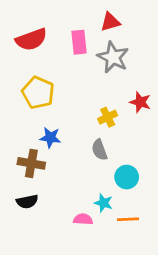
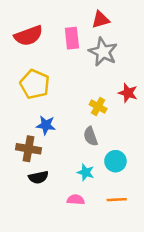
yellow cross: (108, 117) -> (98, 107), turned -35
black semicircle: (27, 202) -> (38, 177), moved
cyan star: (103, 203) -> (86, 172), moved

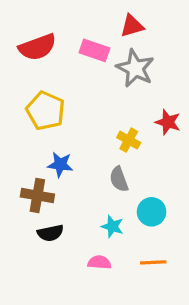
pink rectangle: (72, 38) -> (94, 50), turned -65

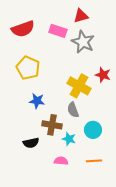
yellow cross: (129, 140) -> (79, 86), size x1.6
brown cross: (37, 195) -> (52, 125), moved

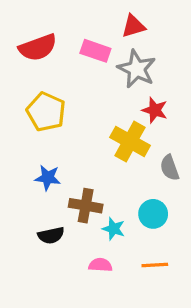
red star: (103, 75) -> (155, 110), moved
blue star: (37, 101) -> (48, 178), moved
gray semicircle: (73, 110) -> (170, 168), moved

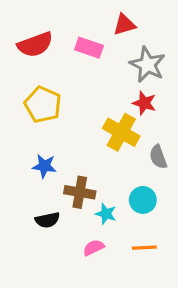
gray star: (137, 69) -> (147, 65), moved
pink semicircle: (100, 265) -> (94, 248), turned -30

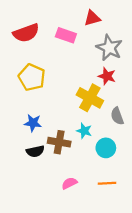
cyan star: (106, 214) -> (84, 131), moved
black semicircle: (47, 220) -> (35, 151), moved

